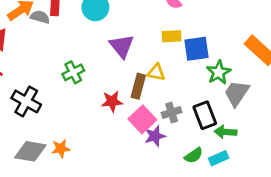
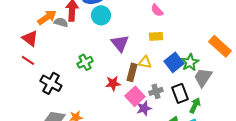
blue square: (196, 49) -> (174, 62), moved, turned -30
green arrow: (226, 132) -> (195, 105), turned 112

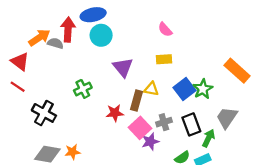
gray trapezoid: (203, 77) -> (227, 118), moved

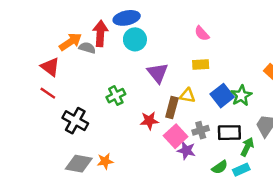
black rectangle: (191, 124) -> (229, 133), turned -70
purple star: (150, 142) -> (186, 150), turned 30

